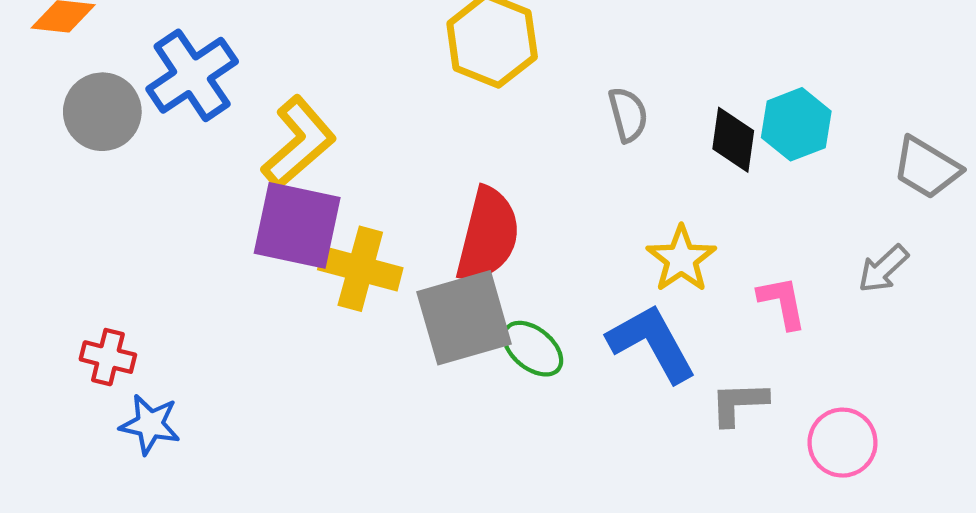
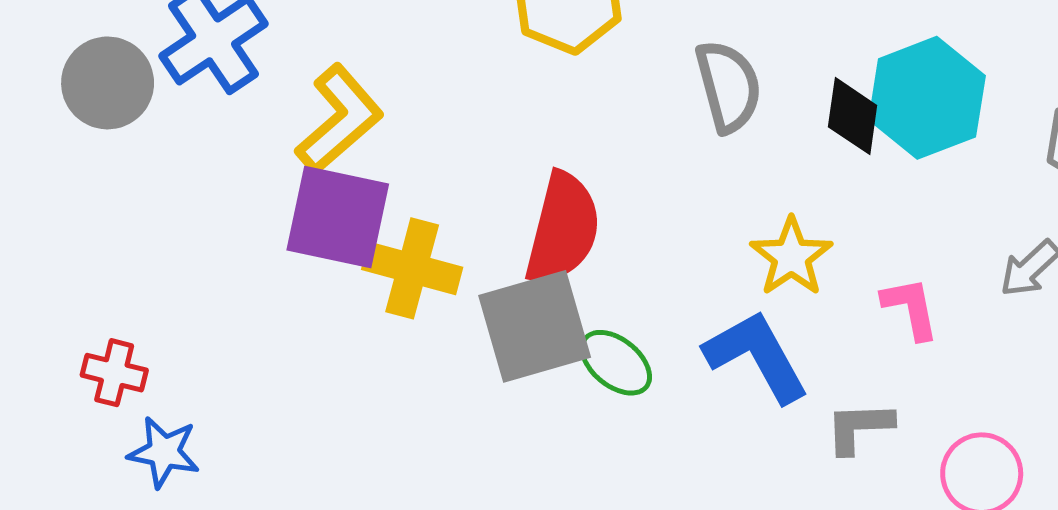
gray semicircle: (628, 115) -> (728, 86), size x1.4
cyan hexagon: (796, 124) -> (927, 98), size x1.4

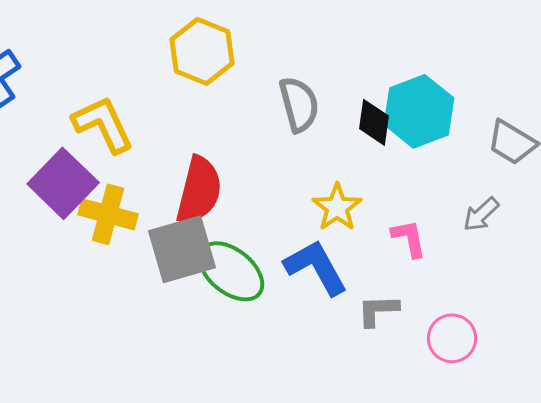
yellow L-shape: (339, 119) -> (103, 124), moved, turned -74
purple square: (338, 217) -> (63, 183), turned 32
green ellipse: (616, 363) -> (231, 271), size x1.5

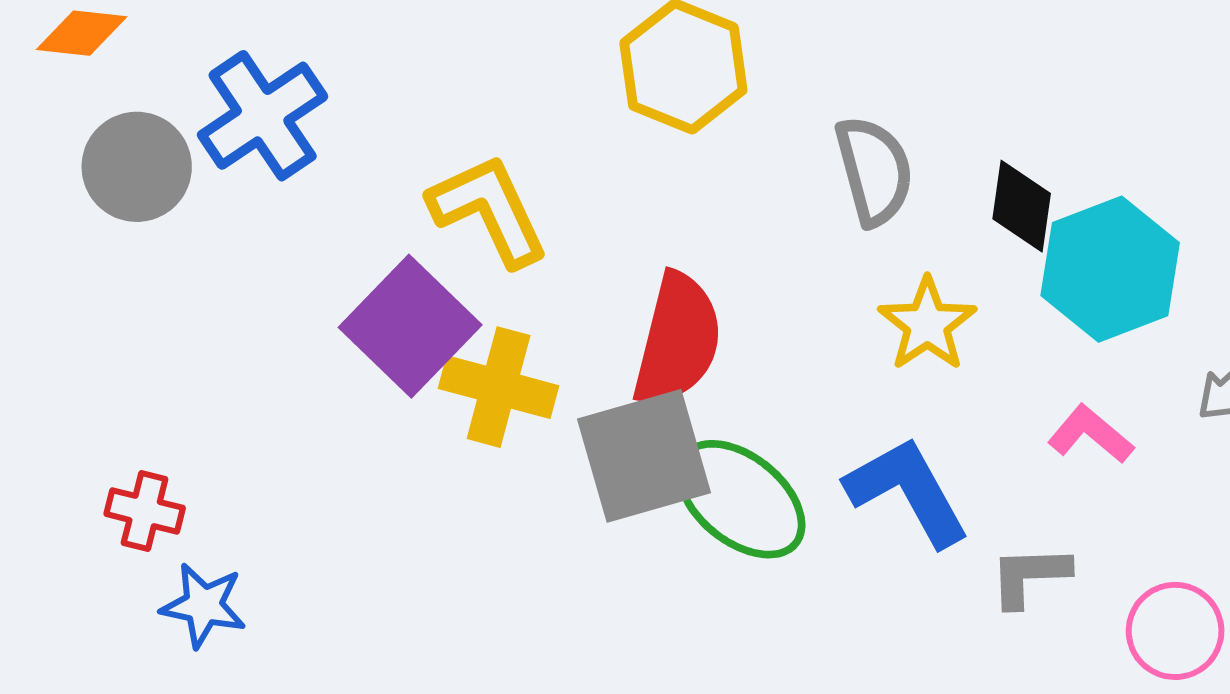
cyan hexagon: (419, 111) -> (1110, 269), moved
yellow star: (337, 207) -> (927, 324), moved
pink L-shape: (409, 238) -> (1090, 434), turned -39

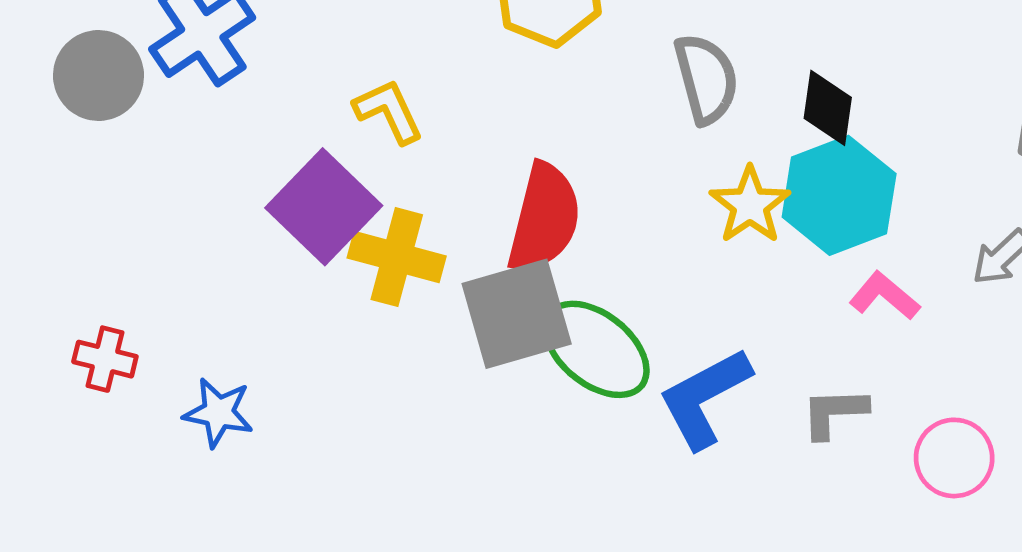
yellow L-shape: (489, 210) -> (389, 111), size x0.7
cyan hexagon: (1110, 269) -> (839, 195), moved
blue L-shape: (908, 491) -> (705, 398), moved, turned -89
blue star: (204, 605) -> (218, 413), moved

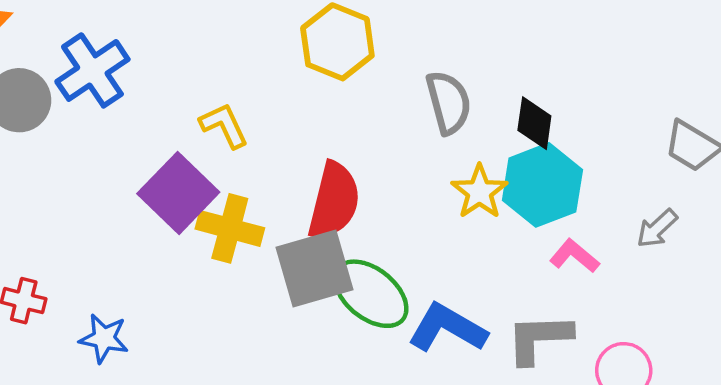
blue L-shape: (705, 398) -> (447, 328), turned 58
gray L-shape: (834, 413) -> (539, 338), size x1.4

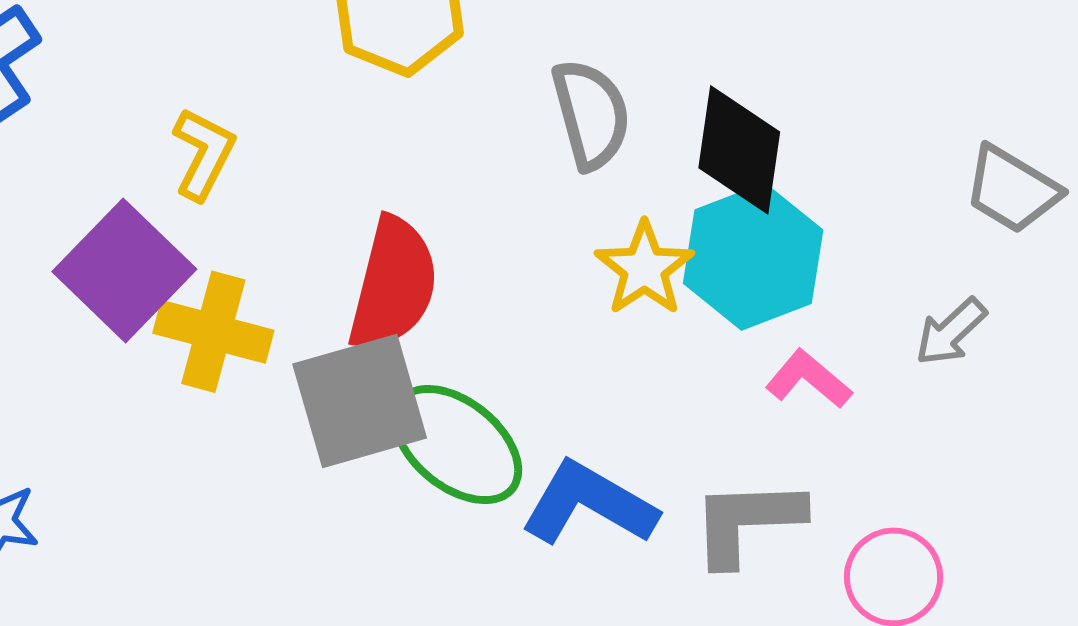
black diamond: (534, 123) -> (739, 150), size x1.4
yellow L-shape: (224, 125) -> (203, 154), turned 52

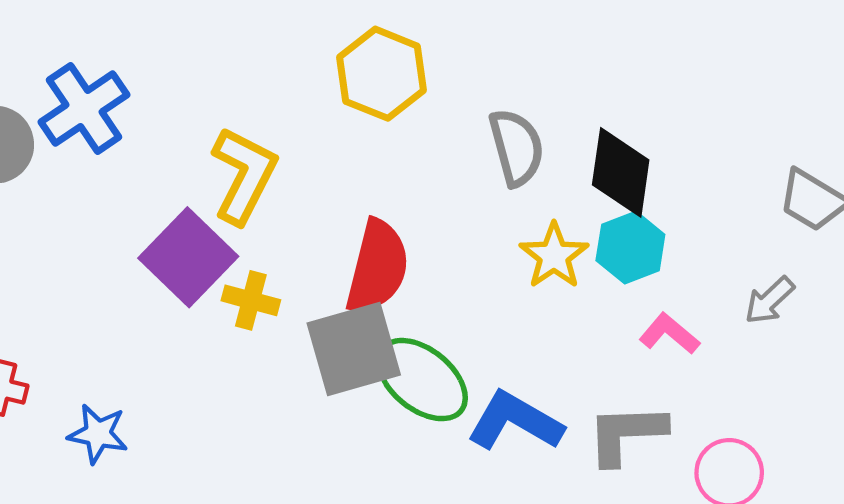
yellow L-shape: (203, 154) -> (244, 175), size x1.5
cyan hexagon: (753, 257) -> (630, 247), size x0.7
yellow cross: (213, 332) -> (251, 300), size x0.7

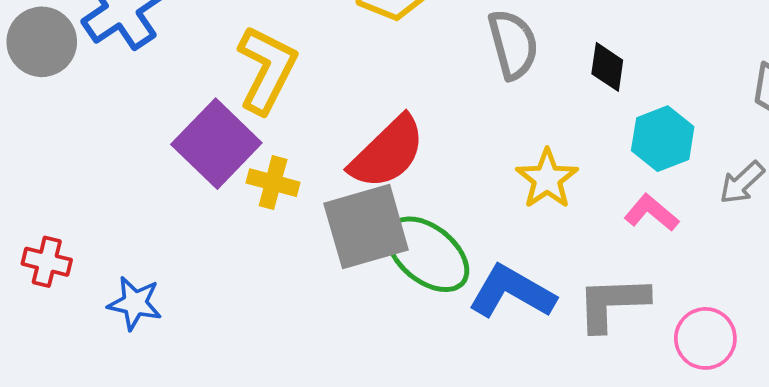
black diamond: (621, 172) -> (607, 67), size x0.6
cyan hexagon: (630, 247) -> (663, 139), moved
yellow star: (554, 256) -> (547, 179), moved
red semicircle: (377, 267) -> (387, 152), turned 32

